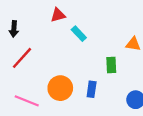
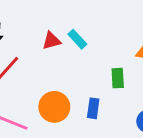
red triangle: (58, 15) -> (51, 41), moved

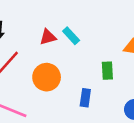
orange circle: (54, 107) -> (47, 77), moved

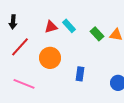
green rectangle: (107, 71) -> (97, 34), moved, turned -40

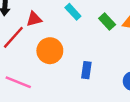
red triangle: (51, 27) -> (34, 19), moved

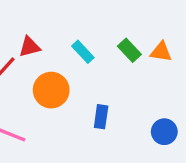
cyan rectangle: (73, 12) -> (83, 52), moved

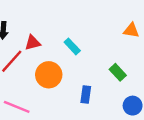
green rectangle: (129, 50) -> (118, 72), moved
orange triangle: (161, 52) -> (131, 30), moved

